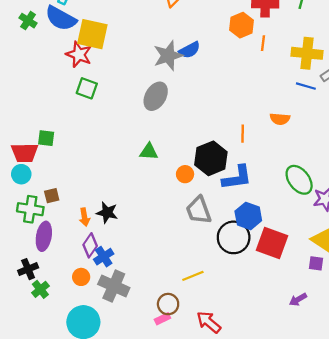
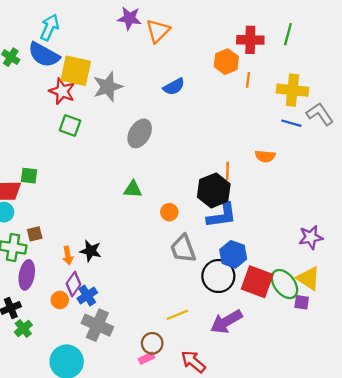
gray star: (168, 56) -> (108, 87), moved
black hexagon: (211, 158) -> (214, 190), moved
green ellipse: (299, 180) -> (284, 284), moved
orange circle: (81, 277) -> (60, 300), moved
purple arrow: (298, 300) -> (226, 322), moved, size x1.8

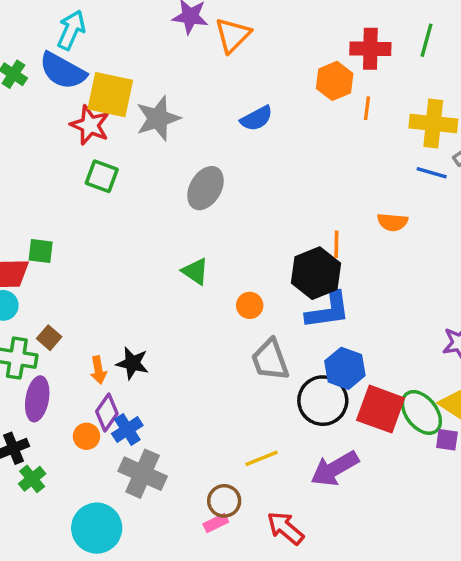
green triangle: (133, 189) -> (195, 271), turned 30
brown square: (35, 234) -> (49, 338), turned -35

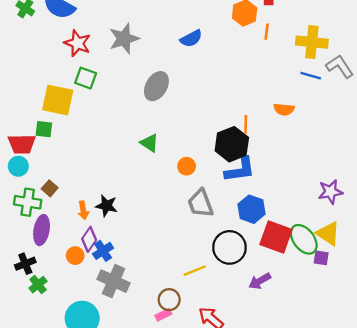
yellow square: (110, 95) -> (58, 100), moved
black circle: (323, 401) -> (229, 247), moved
purple arrow: (335, 469) -> (260, 281), moved, size x0.7

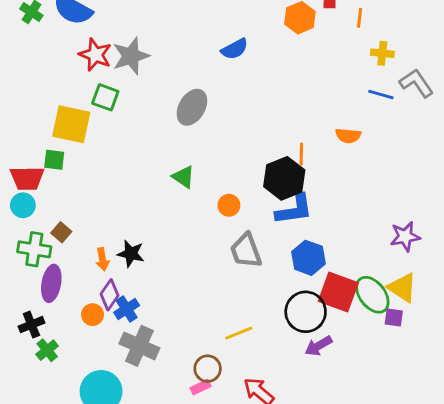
orange line: (267, 32) -> (360, 18), moved
gray star: (124, 39) -> (131, 56), moved
yellow cross: (312, 42) -> (382, 53), size x0.6
black circle: (229, 247) -> (306, 312), moved

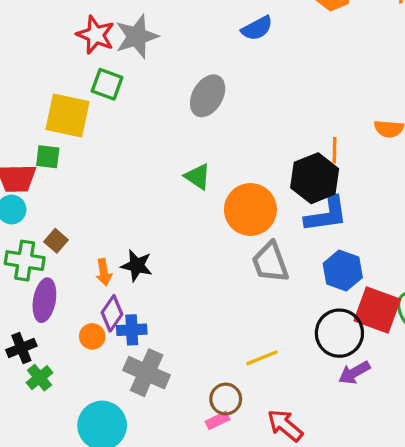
orange circle: (229, 205) -> (250, 210), size x2.0
blue cross: (127, 309) -> (132, 330), turned 30

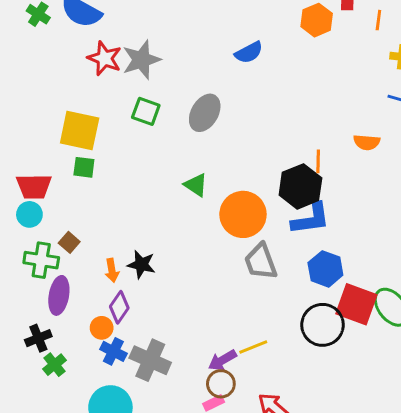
green square: (107, 84) -> (146, 111), moved
green square: (48, 157) -> (84, 167), moved
blue cross: (132, 330) -> (113, 351), moved, turned 30
purple arrow: (354, 373) -> (222, 360), moved

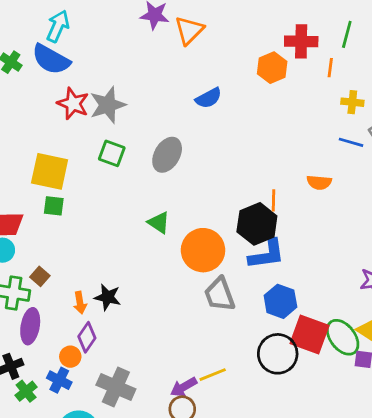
blue cross: (113, 351) -> (59, 380), moved

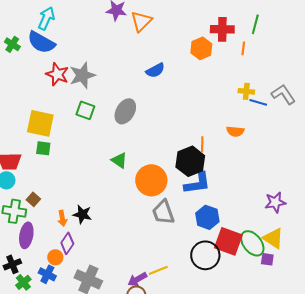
yellow cross: (352, 102) -> (246, 91), moved

